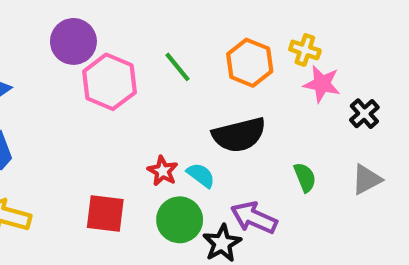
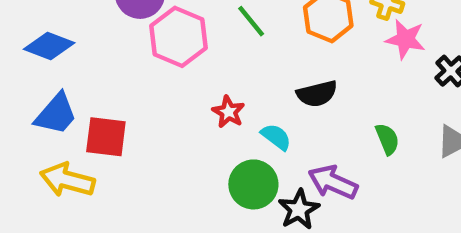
black semicircle: (239, 135) -> (317, 94), size x0.7
red star: (163, 171) -> (228, 112), moved
red square: (105, 213) -> (106, 137), moved

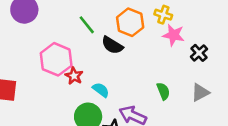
pink hexagon: (179, 37) -> (56, 59), moved
black semicircle: (317, 94) -> (112, 45), moved, turned 45

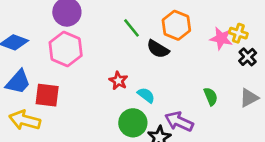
yellow cross: (163, 15) -> (238, 33), moved
pink hexagon: (56, 59) -> (66, 49), moved

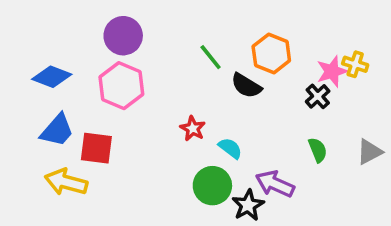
pink star: (221, 38) -> (332, 71), turned -30
black cross: (248, 57) -> (318, 96), moved

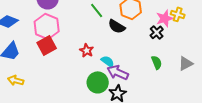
red square: (96, 148) -> (47, 45), moved, turned -36
yellow arrow: (66, 182) -> (16, 80), size x0.7
purple arrow: (275, 184) -> (118, 72), moved

